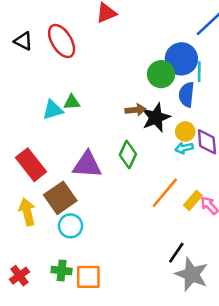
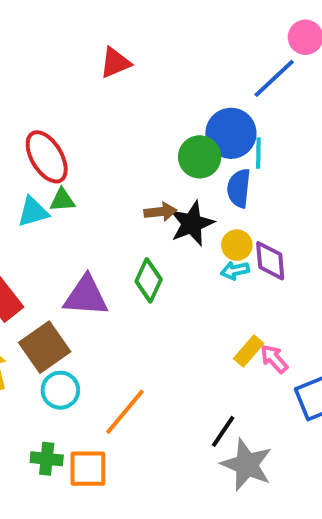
red ellipse: (62, 41) -> (47, 157), moved
orange line: (165, 193) -> (125, 412), moved

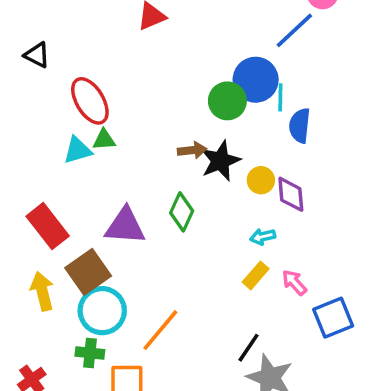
blue semicircle: (239, 188) -> (300, 126), moved
cyan arrow: (235, 271) -> (263, 237), moved
yellow rectangle: (249, 351) -> (256, 275), moved
cyan circle: (60, 390) -> (102, 311), size x1.4
green cross: (47, 459) -> (90, 353), moved

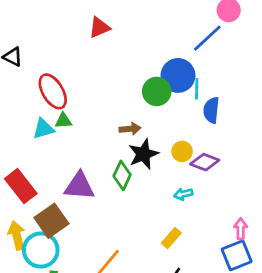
black star: (220, 161) -> (143, 154), moved
purple diamond: (291, 194) -> (205, 162), turned -64
yellow rectangle: (256, 275) -> (171, 238), moved
pink arrow: (294, 282) -> (241, 229), moved, turned 42
cyan circle: (102, 311) -> (41, 250), moved

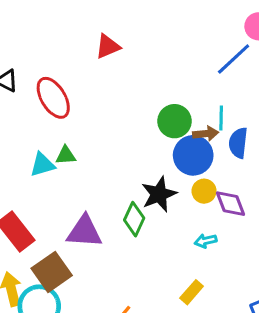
blue circle: (178, 75) -> (193, 155), moved
red ellipse: (53, 91) -> (53, 98), moved
brown arrow: (130, 129) -> (206, 134), moved
purple diamond: (205, 162) -> (230, 204), turned 48

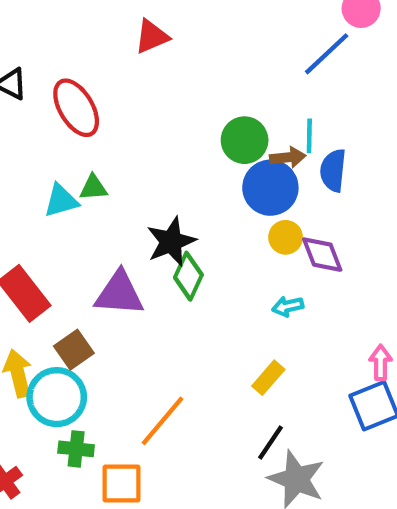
black star: (159, 194) -> (171, 242), moved
brown square: (52, 272) -> (74, 350), size x0.7

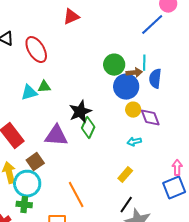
orange line: (162, 421) -> (76, 195), turned -68
green cross: (76, 449) -> (24, 205), moved

